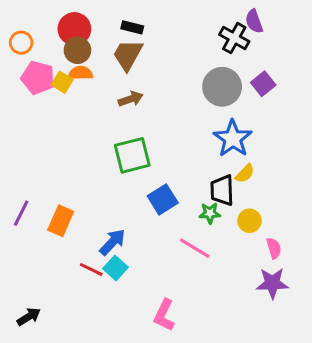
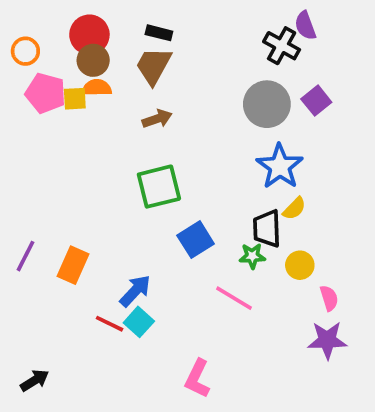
yellow square: (62, 82) -> (75, 99), turned -35

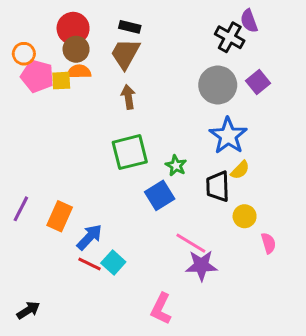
orange circle: (25, 51) -> (24, 54), moved
brown arrow: (157, 119) -> (128, 97), turned -80
green star: (252, 256) -> (176, 166), moved, turned 30
blue arrow: (135, 291) -> (89, 237), moved
purple star: (327, 340) -> (201, 265), moved

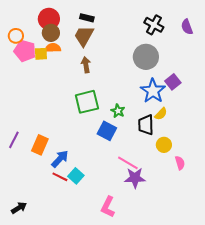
purple semicircle: (249, 21) -> (187, 27), moved
purple square: (258, 82) -> (173, 82), moved
blue square: (160, 195) -> (107, 131), turned -30

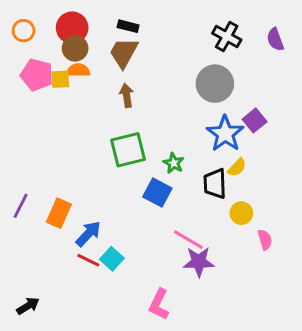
orange circle: (16, 36) -> (24, 31), moved

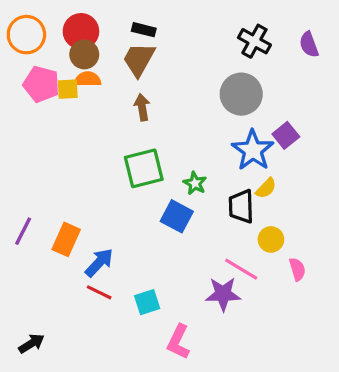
orange circle: (24, 31) -> (26, 35), size x1.5
pink line: (188, 240) -> (241, 269), moved
cyan square: (112, 259) -> (147, 302), moved, turned 30

